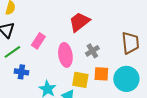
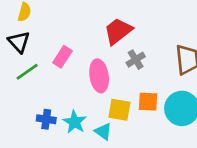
gray cross: (92, 51) -> (136, 60), moved
blue cross: (21, 72) -> (46, 119), moved

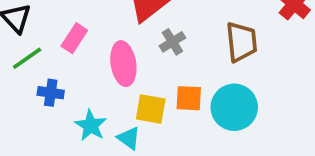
blue cross: (46, 119) -> (51, 93), moved

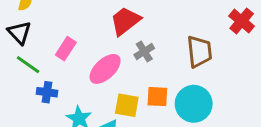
green line: (27, 58) -> (28, 65), turned 70
pink ellipse: (123, 64) -> (105, 69), turned 56

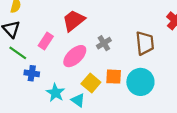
red trapezoid: (125, 21) -> (74, 21), moved
yellow square: (127, 105) -> (91, 83), turned 30

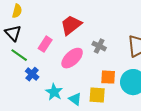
gray cross: (104, 43) -> (99, 46), turned -32
blue cross: (32, 73) -> (32, 74), turned 32
yellow square: (91, 83) -> (97, 95), moved, turned -36

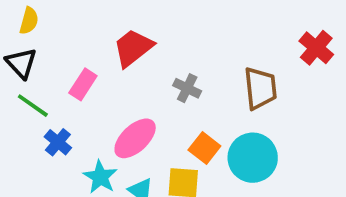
pink ellipse: (72, 58) -> (135, 138), moved
orange square: (108, 77) -> (204, 148), turned 35

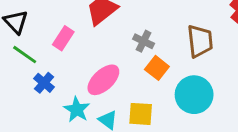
orange square: (204, 148) -> (157, 68), moved

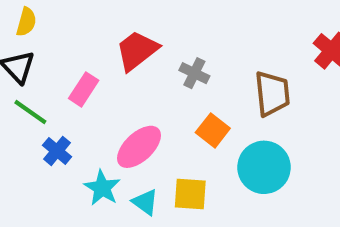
gray cross: (144, 41) -> (194, 73), moved

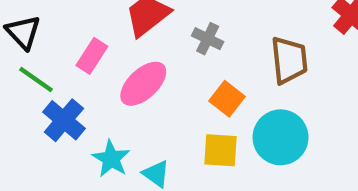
pink ellipse: (139, 147) -> (143, 84), moved
blue cross: (57, 151) -> (64, 120), size x1.4
yellow square: (190, 194) -> (220, 150), moved

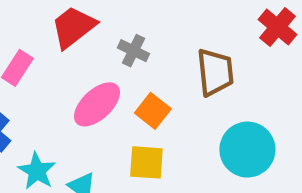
pink ellipse: (143, 84) -> (97, 104), moved
cyan circle: (281, 137) -> (247, 150), moved

